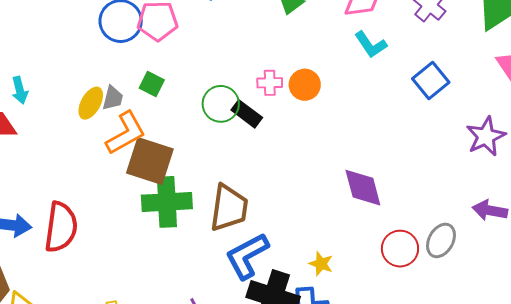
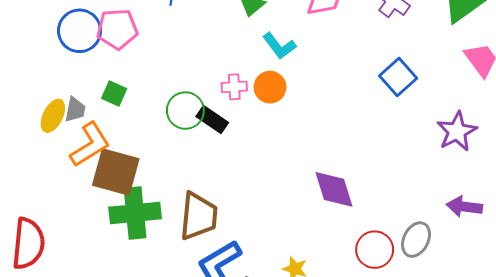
cyan L-shape: (371, 45) -> (279, 46), moved

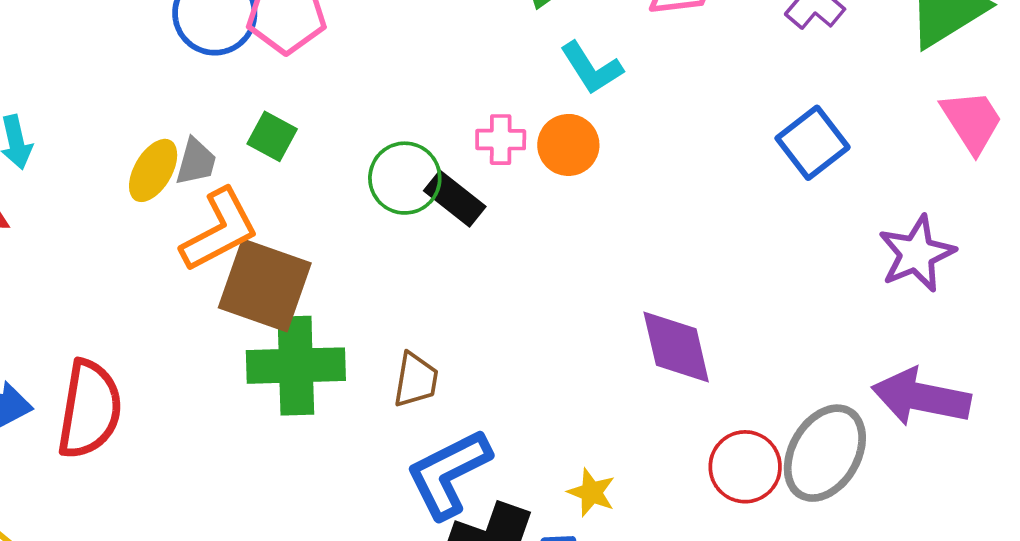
purple arrow: (464, 207) -> (921, 397), size x1.4
brown trapezoid: (198, 216) -> (416, 380), size x0.6
gray ellipse: (416, 240) -> (825, 453), size x1.4

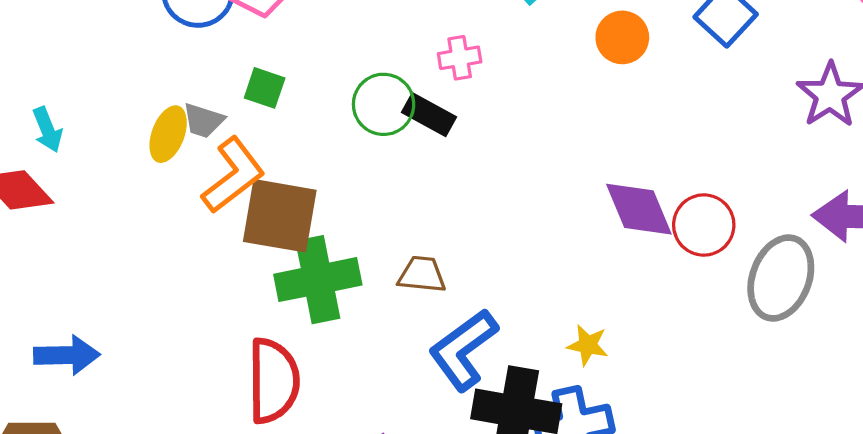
orange circle: (568, 145) -> (622, 37), moved
gray trapezoid: (196, 162) -> (203, 121), turned 102
brown trapezoid: (416, 380) -> (422, 275), turned -84
red semicircle: (90, 409) -> (273, 381), moved
red circle: (745, 467) -> (704, 225), moved

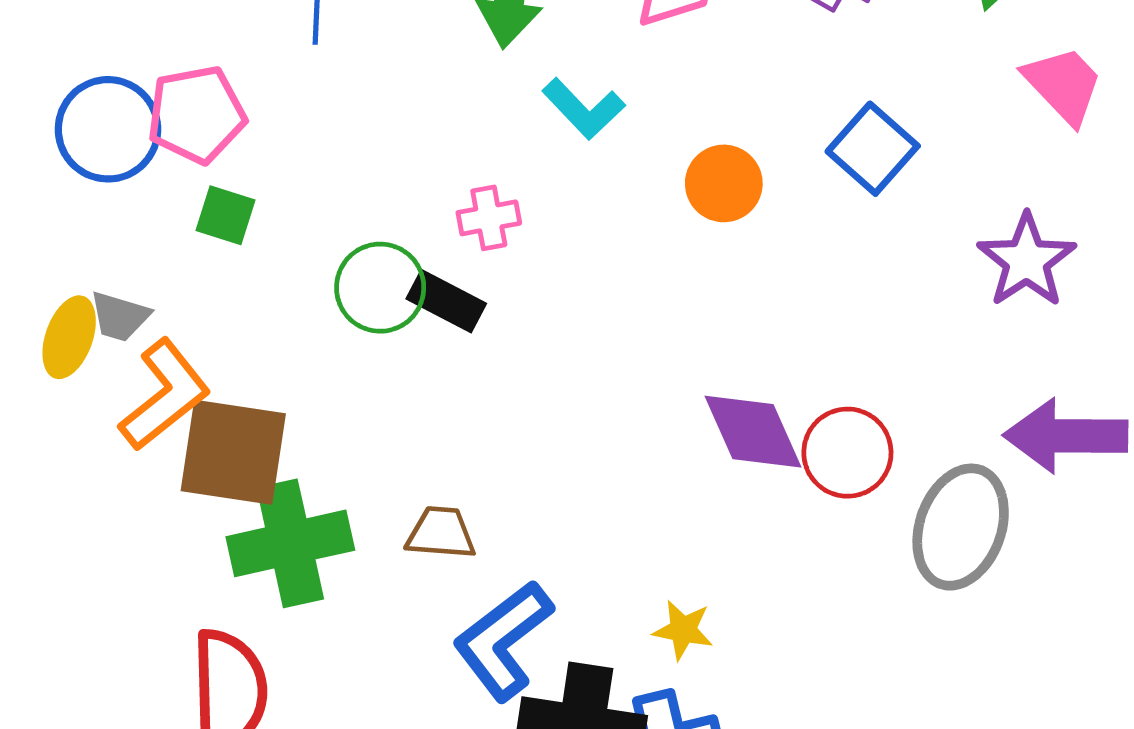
green square: (265, 88) -> (226, 215), moved

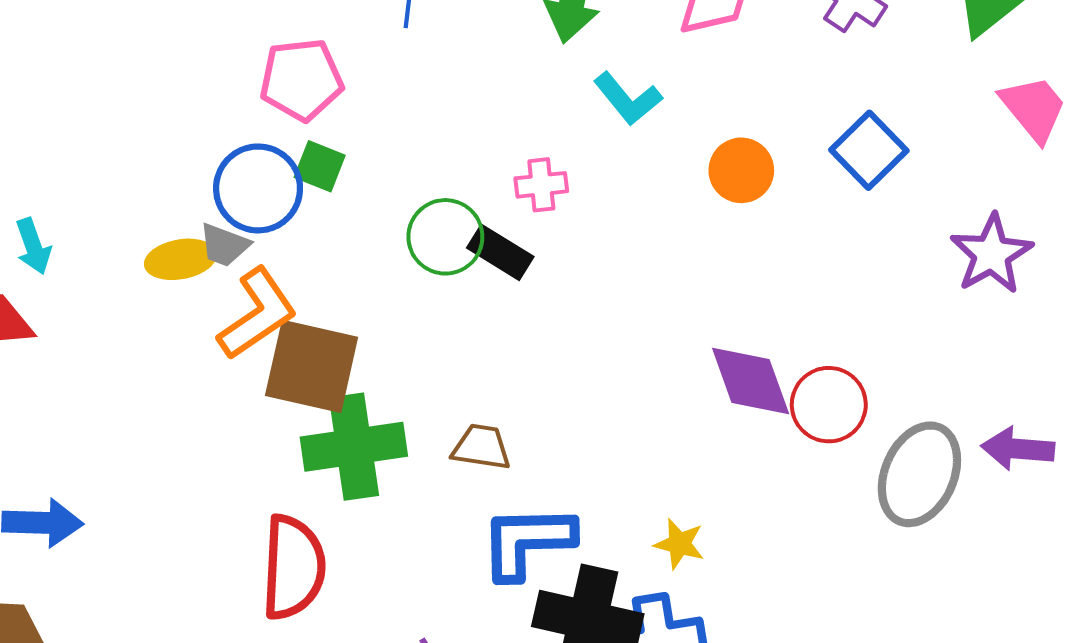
blue circle: (108, 129) -> (258, 188), moved
yellow ellipse: (69, 337) -> (180, 259), turned 56
purple arrow: (1066, 436) -> (1018, 449), moved, size x0.7
blue L-shape: (503, 640) -> (527, 542), turned 32

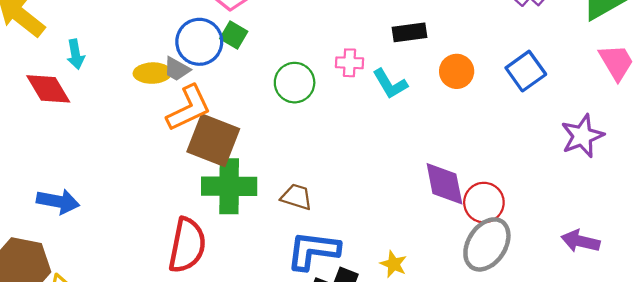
cyan L-shape: (628, 99) -> (390, 84), moved
black rectangle: (500, 252) -> (410, 32), moved, turned -48
gray ellipse: (919, 474) -> (487, 244), moved

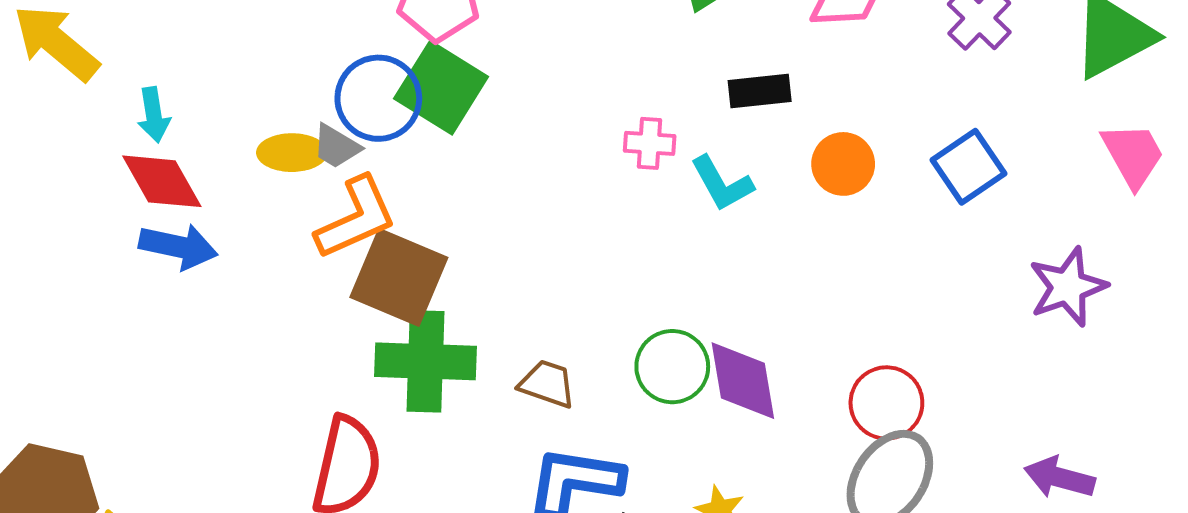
green square: (234, 35) -> (441, 88), size x1.8
green circle: (295, 83) -> (672, 367), moved
red diamond: (48, 89) -> (162, 181), moved
purple diamond: (444, 184) -> (743, 381), moved
blue arrow: (58, 201) -> (178, 247), moved

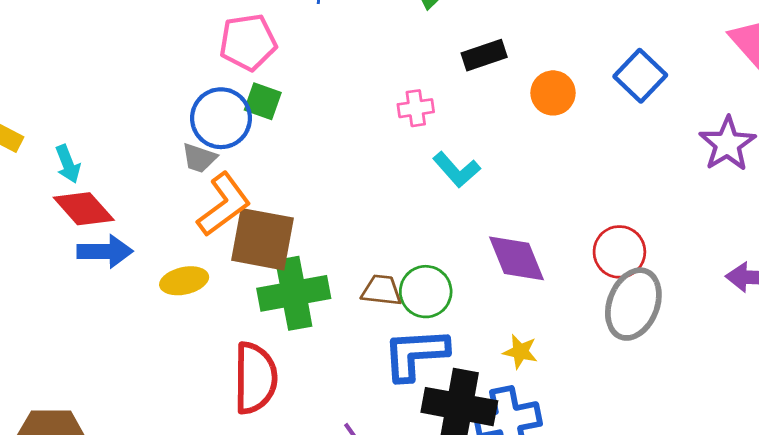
green square: (441, 88) -> (263, 101), size x0.6
yellow ellipse: (292, 153) -> (184, 281), moved
cyan L-shape: (722, 183) -> (457, 170), moved
green circle: (672, 367) -> (426, 292), moved

